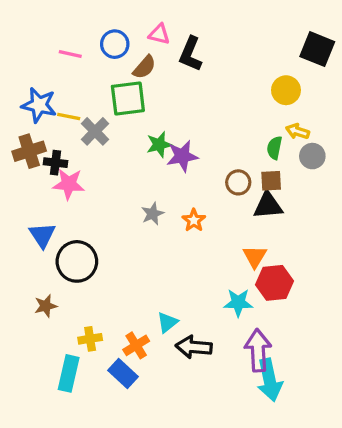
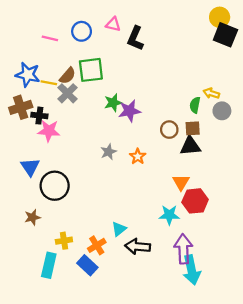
brown semicircle: (144, 67) -> (68, 76), moved
yellow circle: (286, 90) -> (220, 17), moved

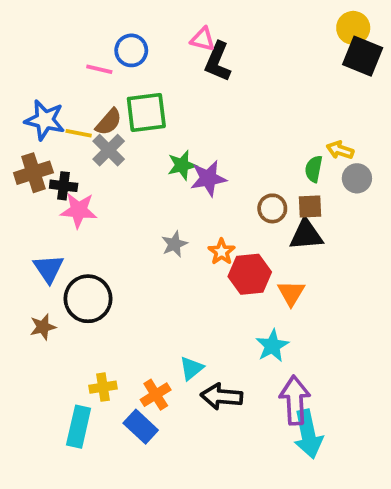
pink triangle: (113, 24) -> (203, 39), moved
pink line: (50, 38) -> (99, 69), moved
red hexagon: (195, 201) -> (250, 274), moved
cyan star: (169, 215) -> (272, 346), turned -30
brown star: (32, 217) -> (43, 327), moved

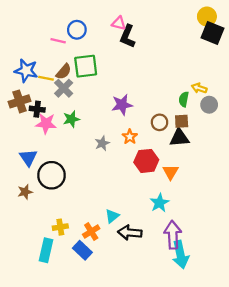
green star: (182, 165) -> (71, 119), moved
orange star: (222, 252) -> (130, 137), moved

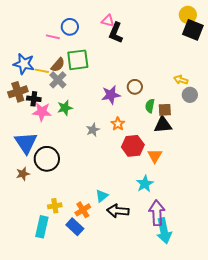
green semicircle: (184, 99) -> (150, 106), moved
brown circle: (160, 122) -> (135, 87), moved
blue triangle: (28, 158) -> (26, 143), size x1.4

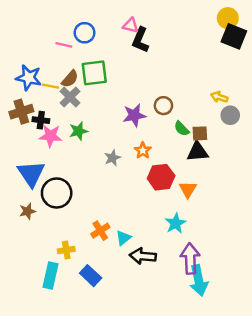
green semicircle: (150, 106) -> (182, 129), turned -56
orange cross: (83, 210) -> (100, 231), moved

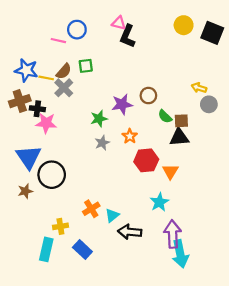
yellow circle: (228, 18) -> (184, 25), moved
green square: (94, 73) -> (86, 66), size x0.6
green star: (78, 131) -> (99, 119), moved

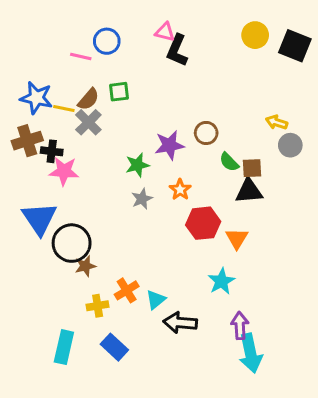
brown star: (25, 191) -> (85, 266), moved
yellow cross: (60, 226) -> (98, 306), moved
purple arrow: (173, 234) -> (240, 326), size x0.7

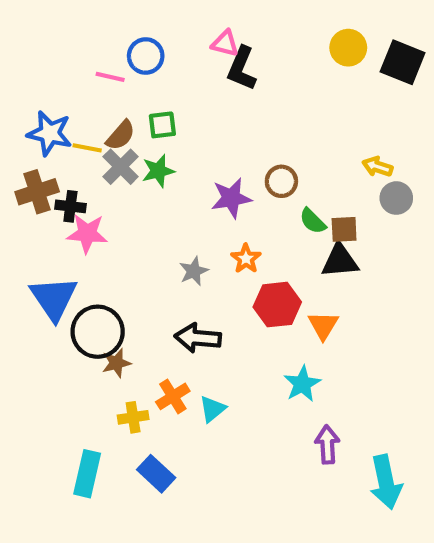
green star: (137, 165) -> (158, 171), moved
black arrow: (180, 323) -> (198, 338), moved
cyan arrow: (251, 353) -> (386, 482), moved

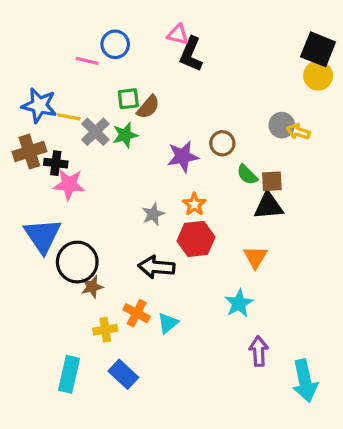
yellow circle: (348, 48) -> (318, 76), moved
brown semicircle: (121, 135) -> (148, 107), moved
gray circle: (396, 198) -> (282, 125), moved
red hexagon: (277, 305) -> (196, 239), moved
orange cross: (173, 396) -> (137, 313), turned -30

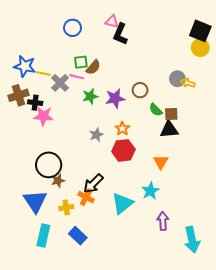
pink line: (87, 61) -> (77, 77), moved
green star: (125, 135) -> (90, 96), moved
blue triangle: (43, 236) -> (35, 201), moved
black arrow: (156, 267) -> (93, 184), moved, turned -50
cyan triangle: (168, 323) -> (122, 203), moved, size x1.6

